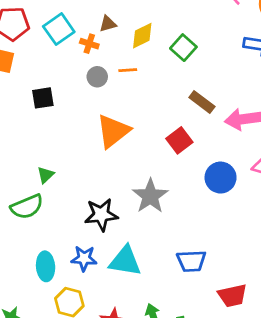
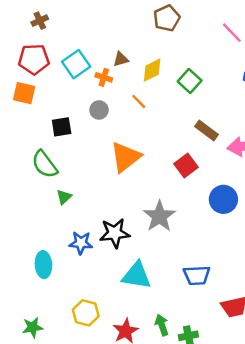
orange line: (128, 70) -> (139, 102), turned 49
gray circle: (97, 77) -> (99, 110), moved
green semicircle: (27, 207) -> (45, 164), moved, turned 76
blue star: (84, 258) -> (81, 243), moved
cyan ellipse: (46, 266) -> (43, 265), moved

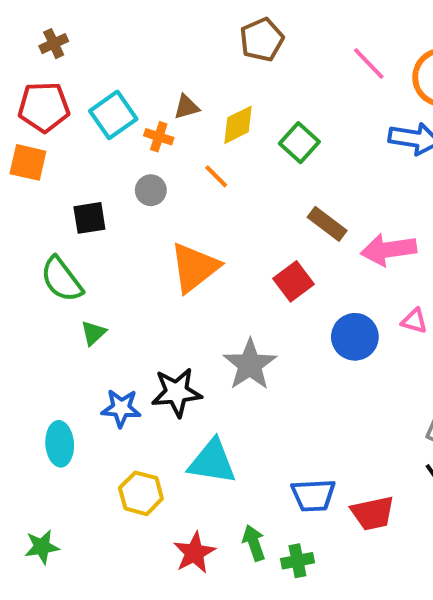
blue trapezoid: (197, 275) -> (313, 495), moved
yellow hexagon: (86, 313) -> (141, 493), moved

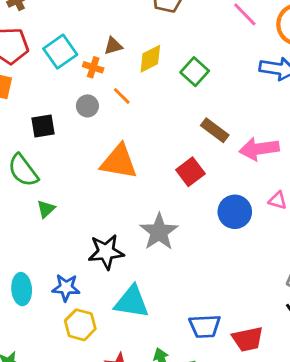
orange line: (216, 176) -> (122, 96), moved
orange triangle: (194, 267) -> (119, 162), turned 48
blue star: (121, 408) -> (66, 288), moved

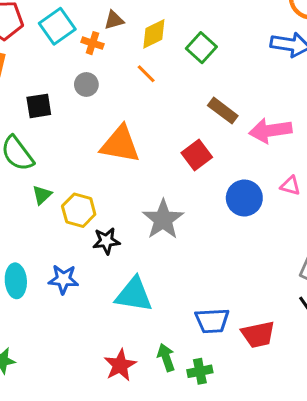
orange line: (122, 96) -> (146, 74), moved
black star: (106, 252) -> (106, 241), size x0.7
yellow hexagon: (80, 325) -> (79, 210), moved

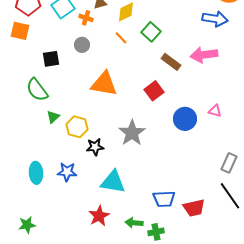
green square: (201, 48) -> (151, 32), moved
pink arrow: (270, 131) -> (204, 55), moved
green arrow: (166, 357) -> (134, 223), turned -66
red star: (120, 365) -> (99, 216), moved

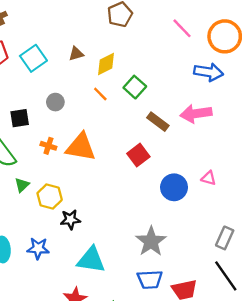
orange cross: (86, 18) -> (48, 146), moved
gray star: (132, 133) -> (151, 241), moved

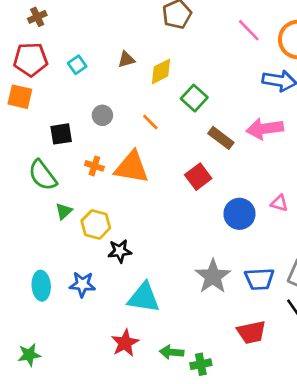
cyan square: (33, 58) -> (77, 65), size x0.6
orange line: (100, 94) -> (150, 122), moved
blue trapezoid: (150, 279) -> (259, 279), moved

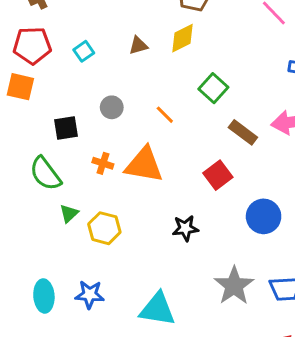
yellow diamond: (161, 71) -> (182, 38), moved
black star: (120, 251) -> (185, 228), moved

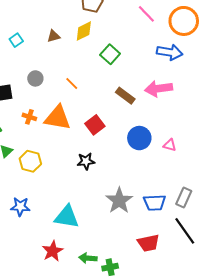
green square: (213, 88) -> (110, 54), moved
red square: (218, 175) -> (95, 125), moved
blue circle: (264, 216) -> (139, 138), moved

